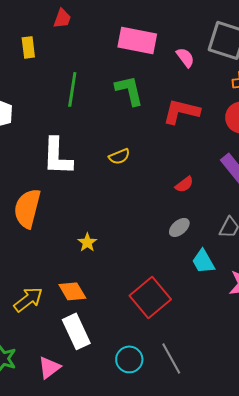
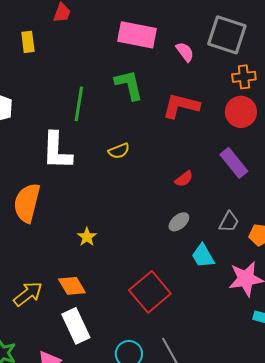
green line: (72, 89) -> (79, 104), moved

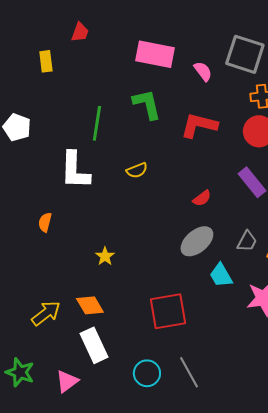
orange semicircle: (27, 203) -> (45, 222), size x0.5
gray ellipse: (179, 222) -> (197, 241), size x1.6
red square: (150, 292) -> (168, 311), turned 30

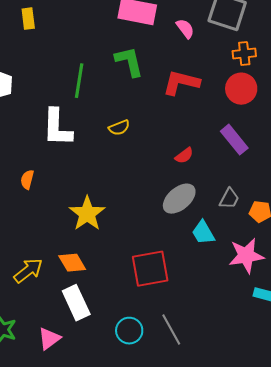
yellow star: (105, 256) -> (87, 214), size x1.8

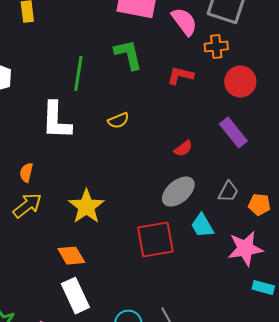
pink semicircle: (185, 29) -> (184, 22), size x1.4
orange cross: (244, 54) -> (216, 47), moved
red L-shape: (181, 83) -> (180, 76), size x0.7
red square: (150, 269) -> (155, 240), moved
yellow arrow: (28, 271) -> (27, 206), moved

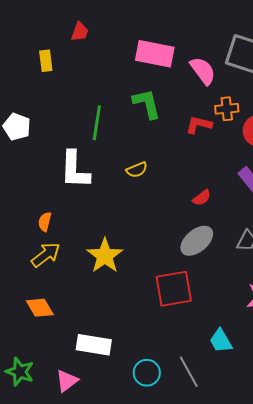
orange cross: (216, 47) -> (227, 109), moved
cyan trapezoid: (202, 226) -> (221, 341), moved
orange diamond: (71, 256) -> (40, 308), moved
white rectangle: (75, 296) -> (94, 345), turned -56

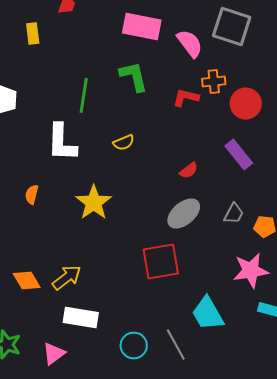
yellow arrow: (46, 255) -> (67, 278), moved
yellow star: (105, 256) -> (94, 202), moved
cyan trapezoid: (221, 341) -> (208, 314), size x1.4

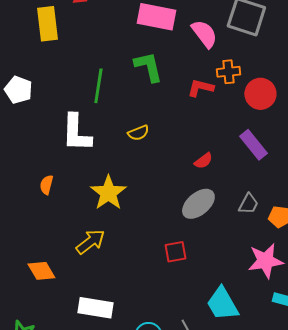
yellow rectangle: (33, 34) -> (47, 24), size x1.6
red square: (161, 262) -> (175, 252), size x0.6
yellow arrow: (67, 278) -> (90, 242), moved

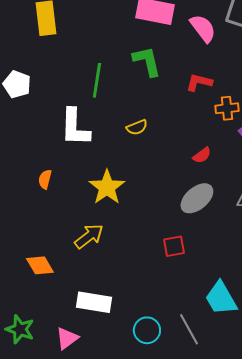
orange cross: (228, 72) -> (227, 108), moved

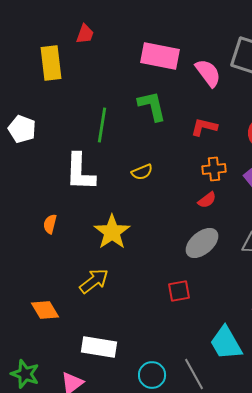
orange cross: (227, 108) -> (214, 169), moved

